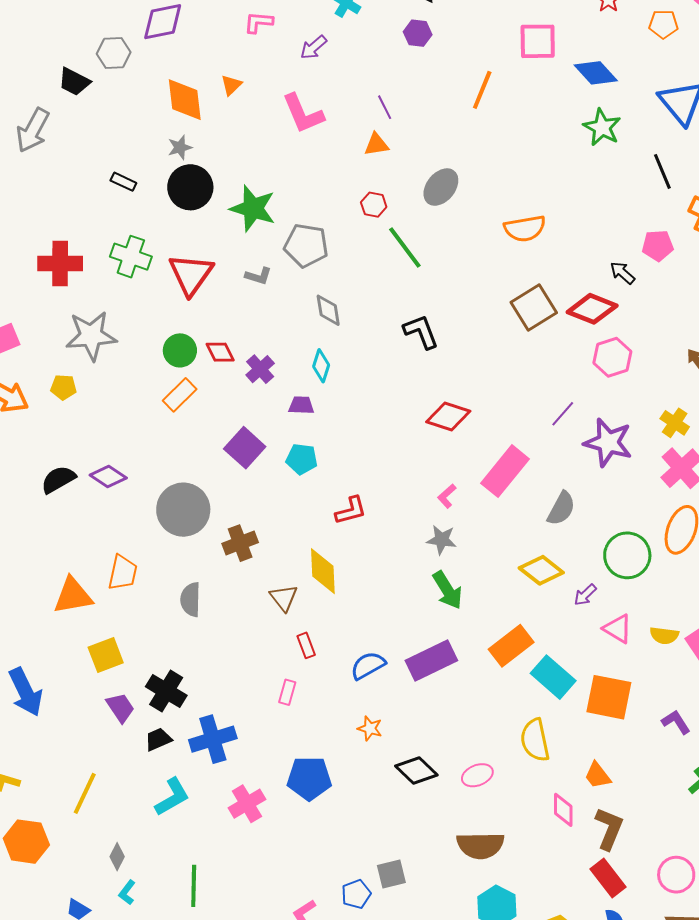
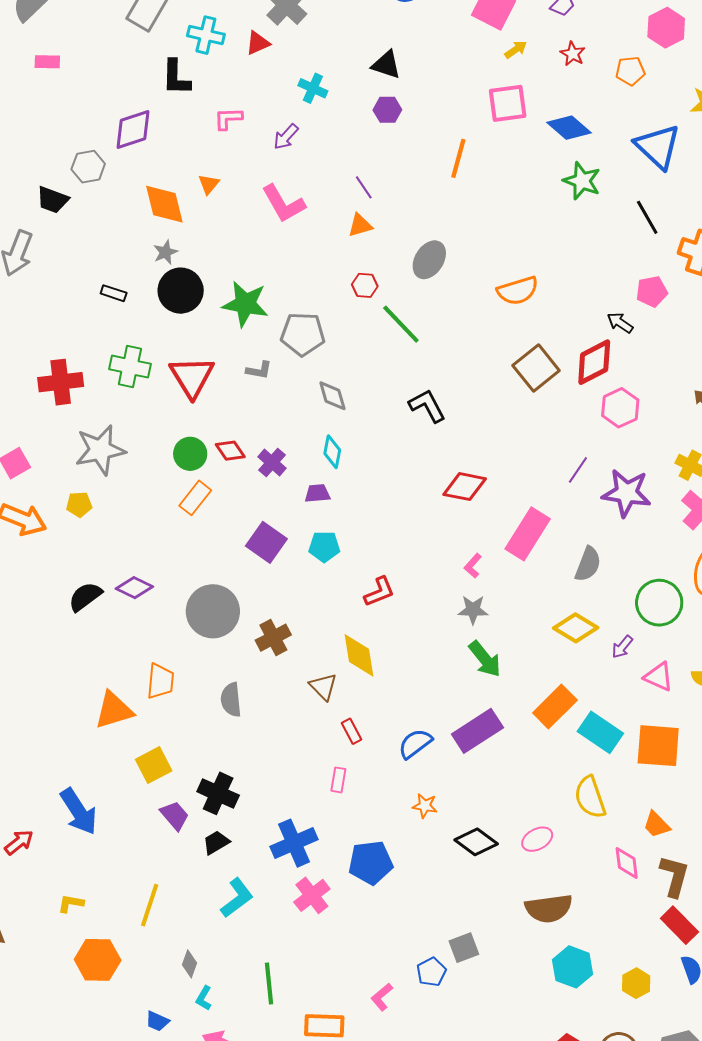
red diamond: (592, 309) -> (594, 362), turned -42
blue cross: (213, 739) -> (294, 843), moved

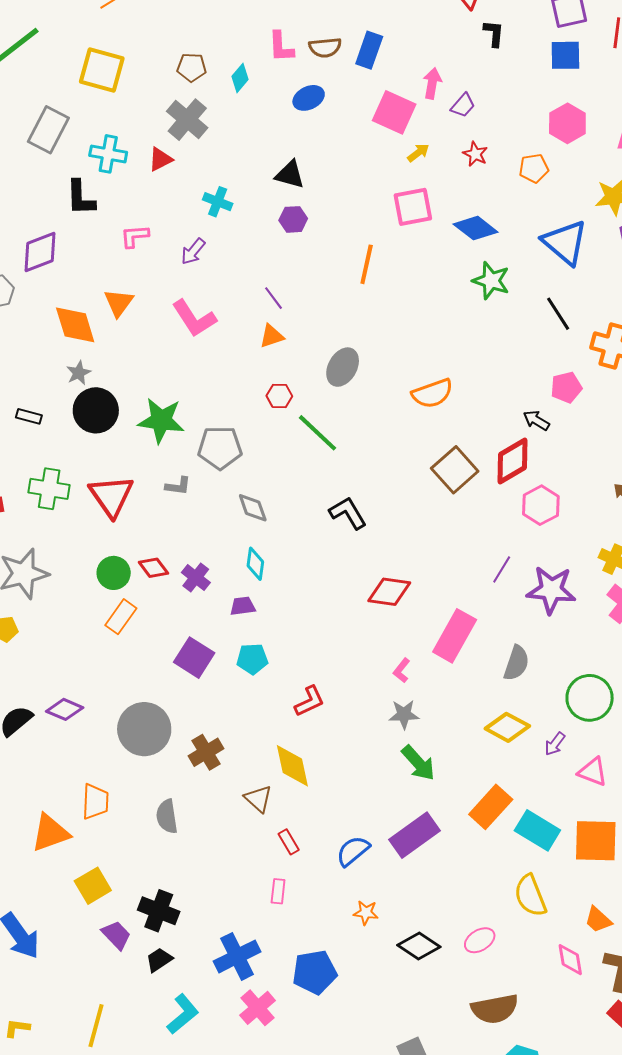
orange triangle: (209, 184) -> (119, 303), size x1.4

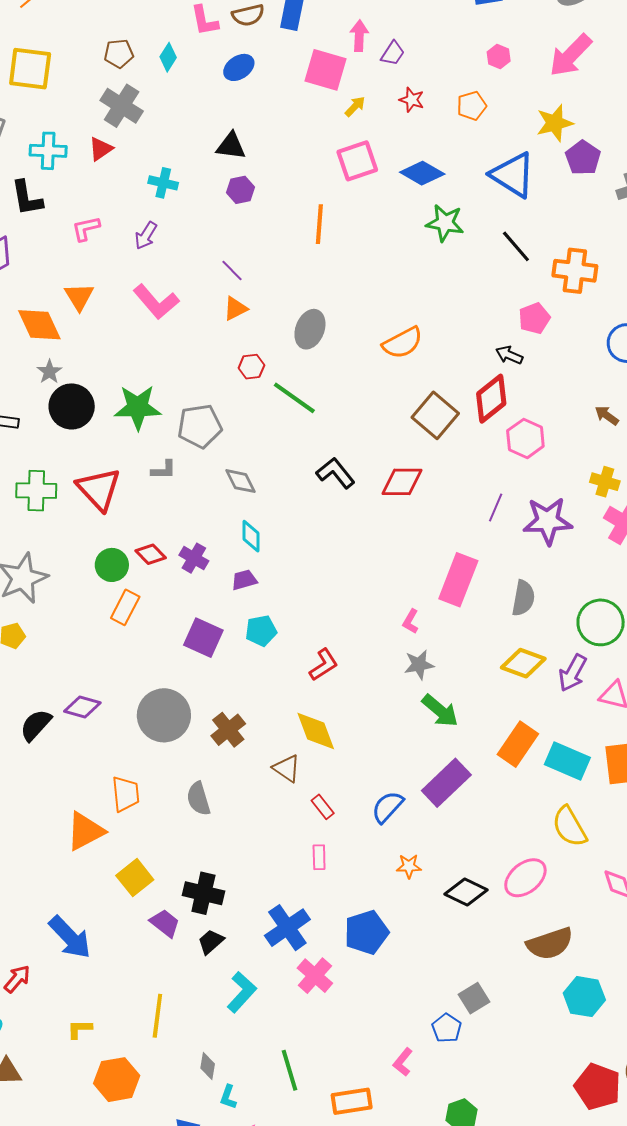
pink hexagon: (567, 123) -> (499, 57), size x0.6
red diamond: (389, 592) -> (402, 482), moved
purple arrow: (555, 744) -> (573, 673), size x1.5
pink ellipse: (480, 940) -> (525, 878), size x1.4

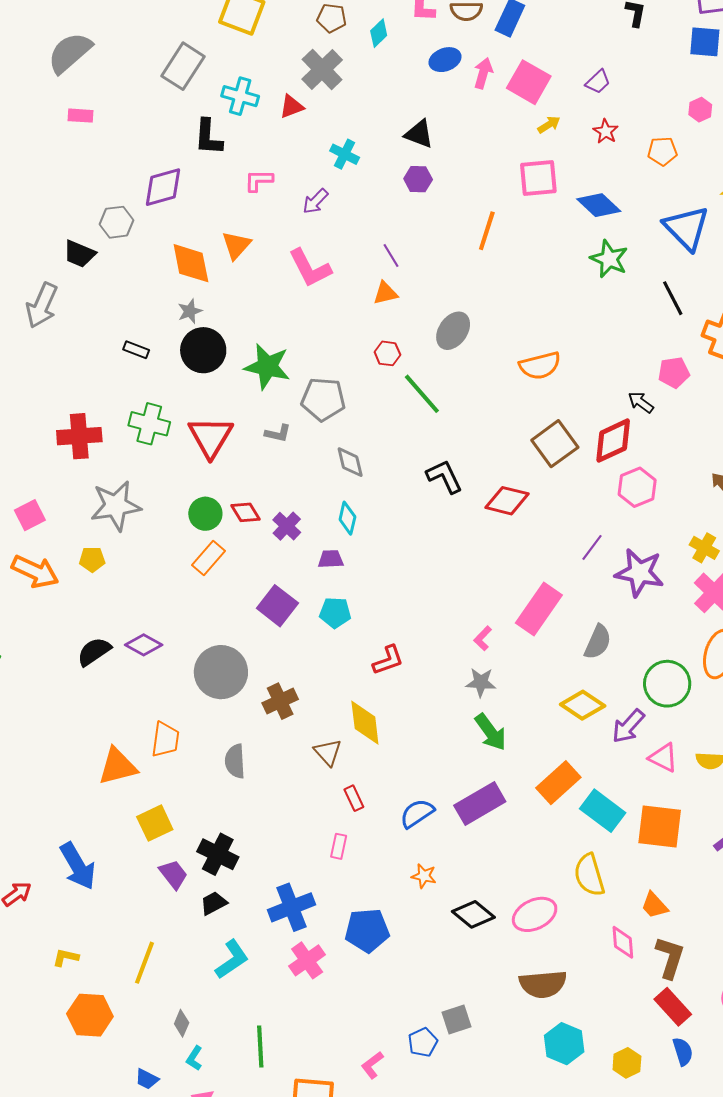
pink arrow: (359, 36) -> (483, 73), moved

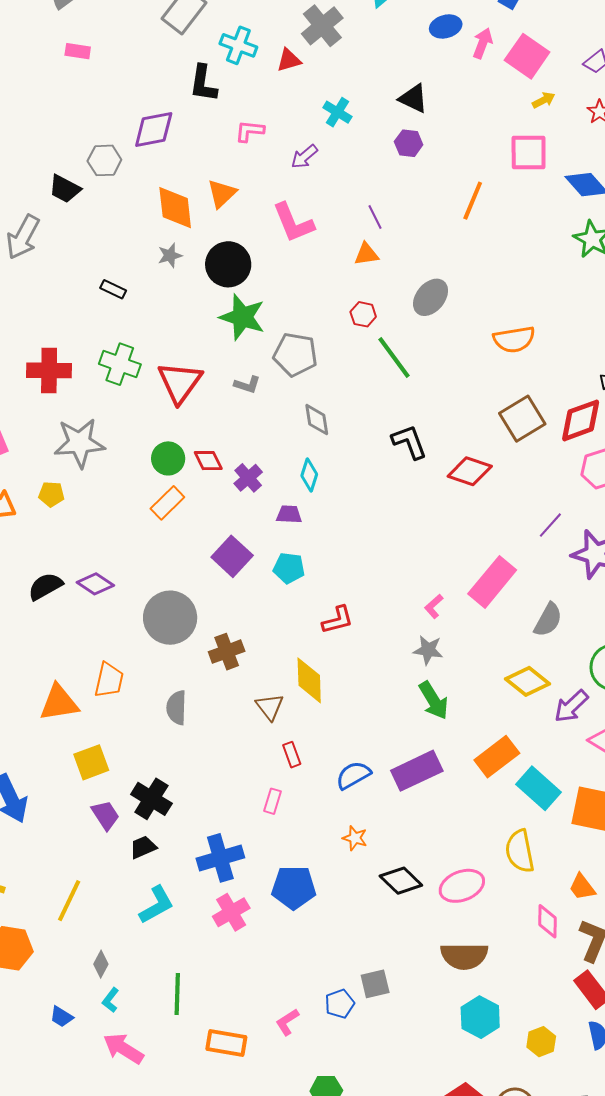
black circle: (203, 350) -> (228, 264), moved

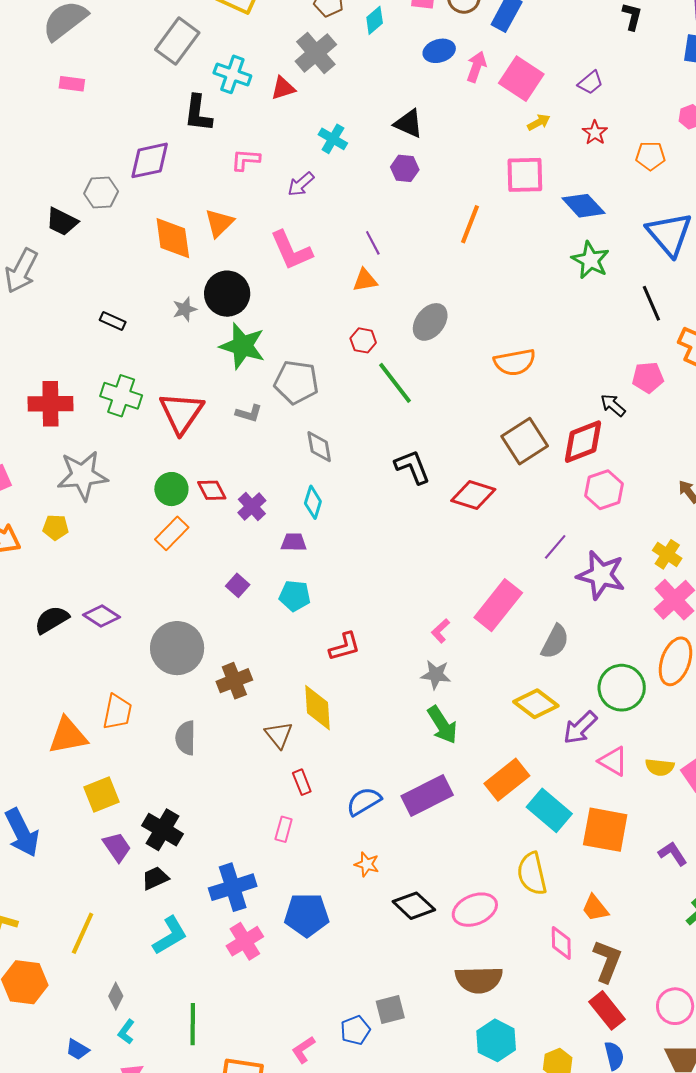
gray star: (170, 255) -> (185, 309), moved
purple square: (232, 556) -> (238, 585), size x0.6

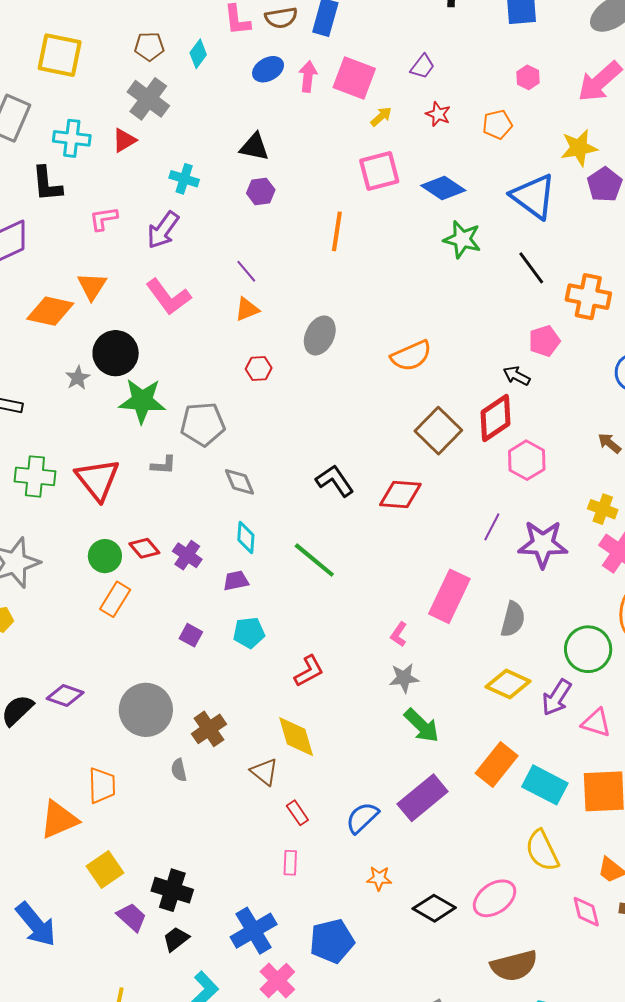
purple arrow: (301, 184) -> (163, 230), size x1.4
orange diamond: (173, 238) -> (50, 311), turned -57
green line: (395, 383) -> (314, 560), moved
gray semicircle: (186, 738) -> (179, 770), moved, size x0.7

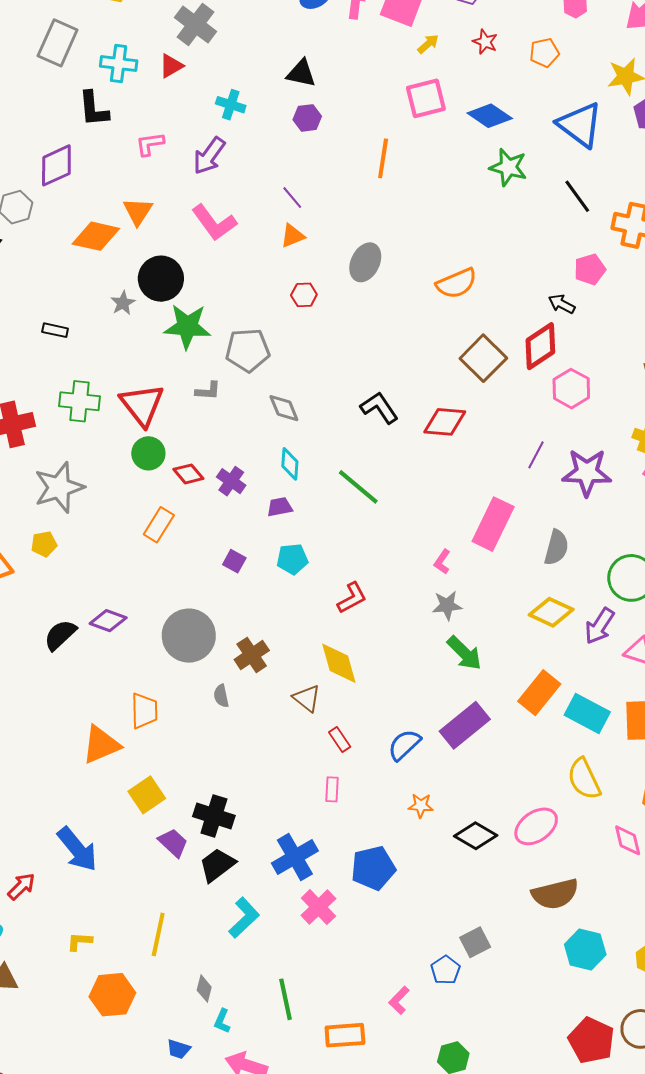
green circle: (105, 556) -> (148, 453), moved
black trapezoid: (176, 939) -> (217, 865), size x1.4

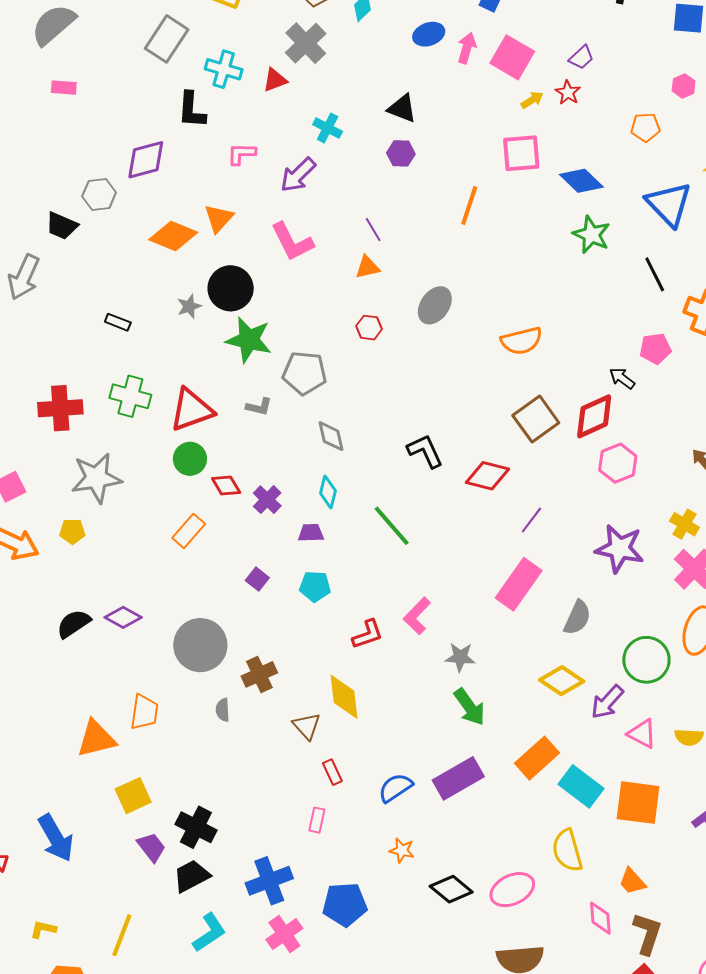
red star: (485, 42) -> (568, 93), moved
red triangle: (142, 405) -> (192, 410), turned 39
purple line: (536, 455) -> (531, 520), moved
pink L-shape: (442, 562) -> (417, 616), moved, size x1.5

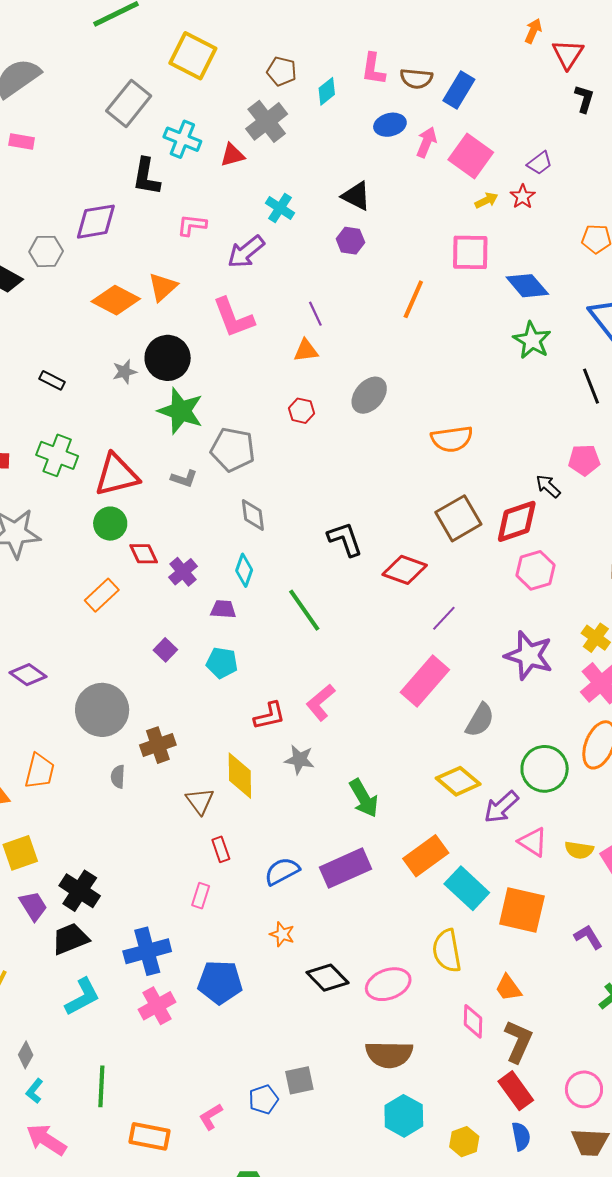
gray star: (460, 657) -> (299, 760), moved

